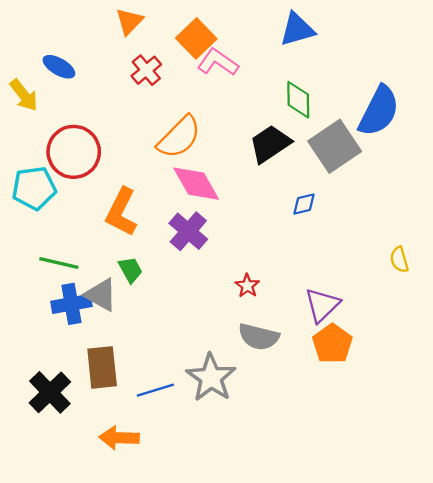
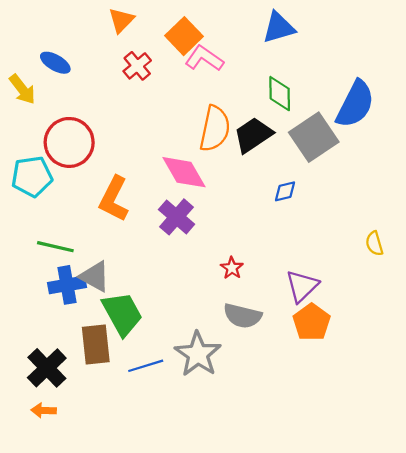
orange semicircle: (179, 137) -> (215, 129), moved, turned -33
green trapezoid: (130, 270) -> (122, 314), moved, size x1.8
orange arrow: (119, 438) -> (44, 410), moved, size x0.7

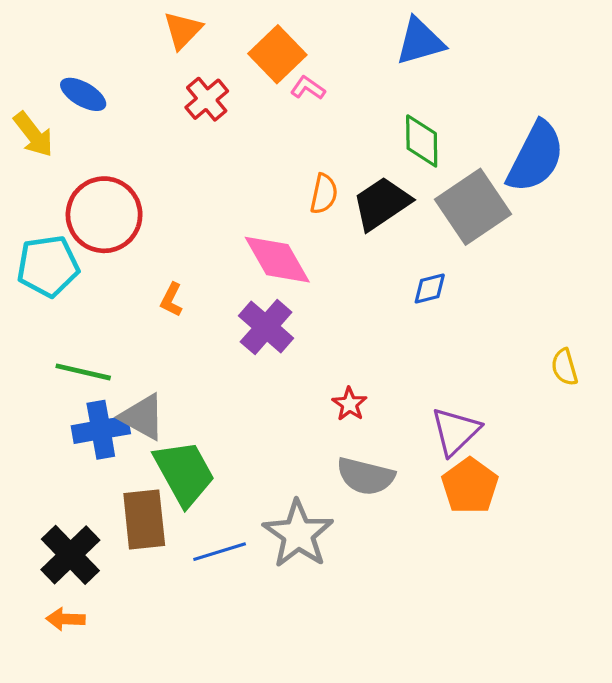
pink L-shape: (204, 58) -> (308, 88), size x0.6
orange semicircle: (215, 129) -> (324, 194), size x0.6
orange L-shape: (114, 199) -> (171, 300), size x0.5

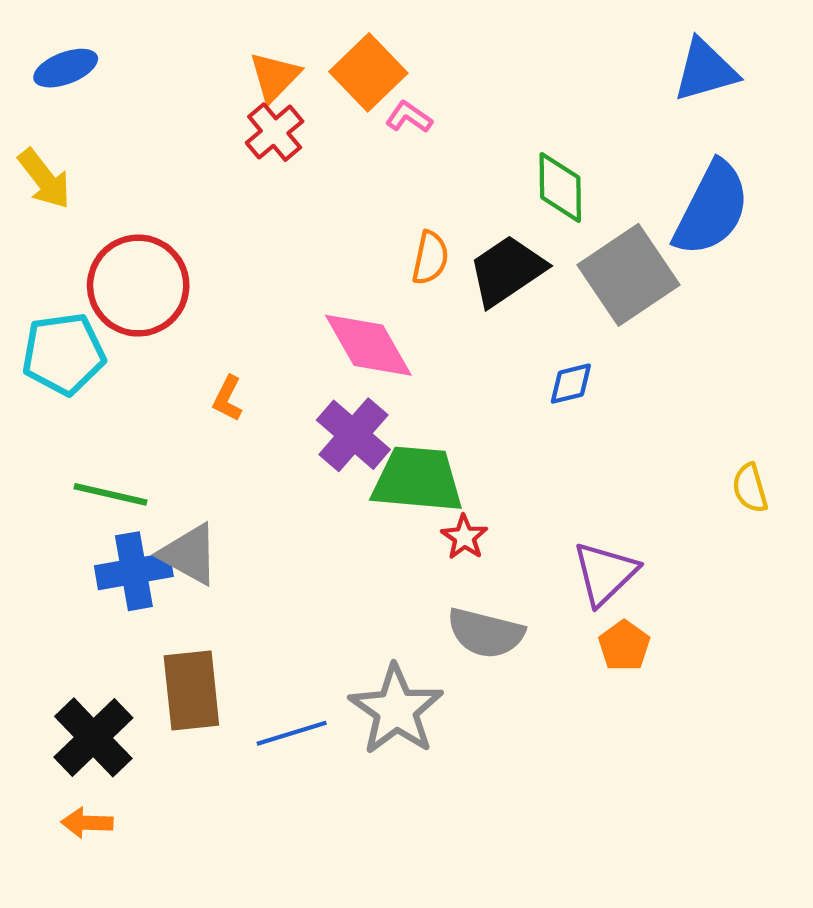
orange triangle: (183, 30) -> (275, 77), moved
blue triangle: (420, 41) -> (705, 70), moved
blue ellipse: (83, 94) -> (66, 68), moved, turned -51
green trapezoid: (184, 473) -> (417, 480), moved, turned -56
orange pentagon: (470, 486) -> (624, 646), size x0.7

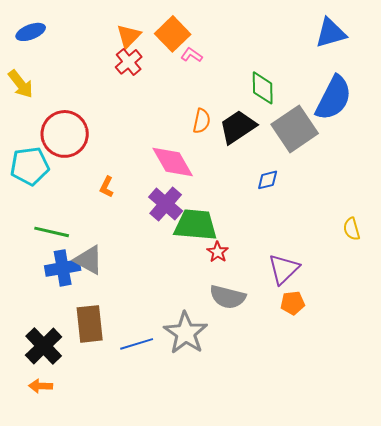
orange pentagon: (624, 646) -> (293, 303), turned 30

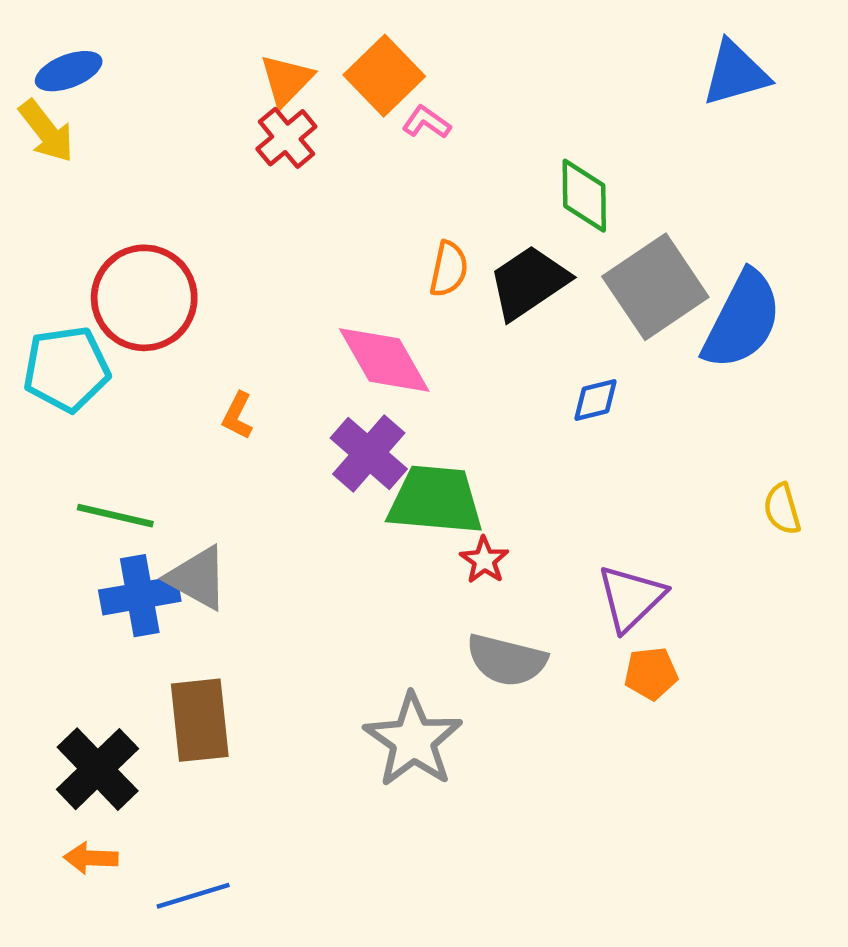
yellow arrow: (21, 84) -> (46, 131), moved
blue semicircle: (334, 98) -> (742, 320), moved
blue line: (137, 344) -> (193, 896), moved

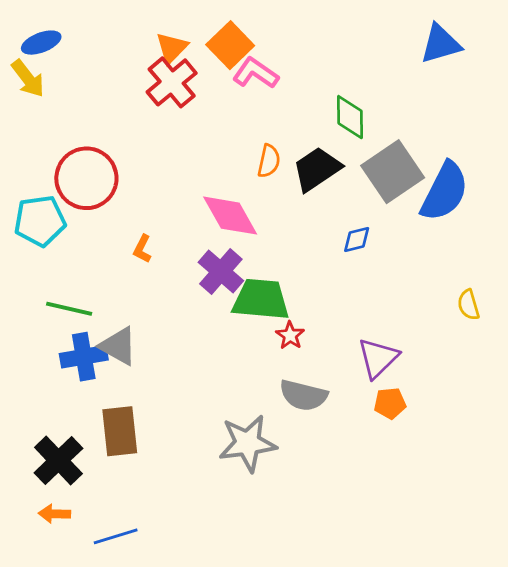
pink L-shape: (426, 122) -> (255, 73), size x1.6
red cross: (286, 138) -> (172, 82), size x1.4
gray star: (413, 740) -> (248, 443), turned 30

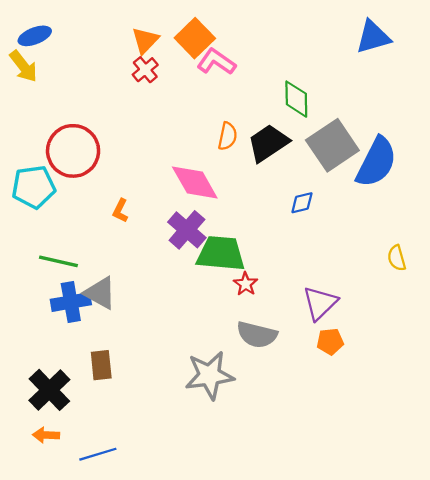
red cross: (172, 82) -> (145, 70), size x0.6
brown rectangle: (120, 431) -> (101, 365), size x0.7

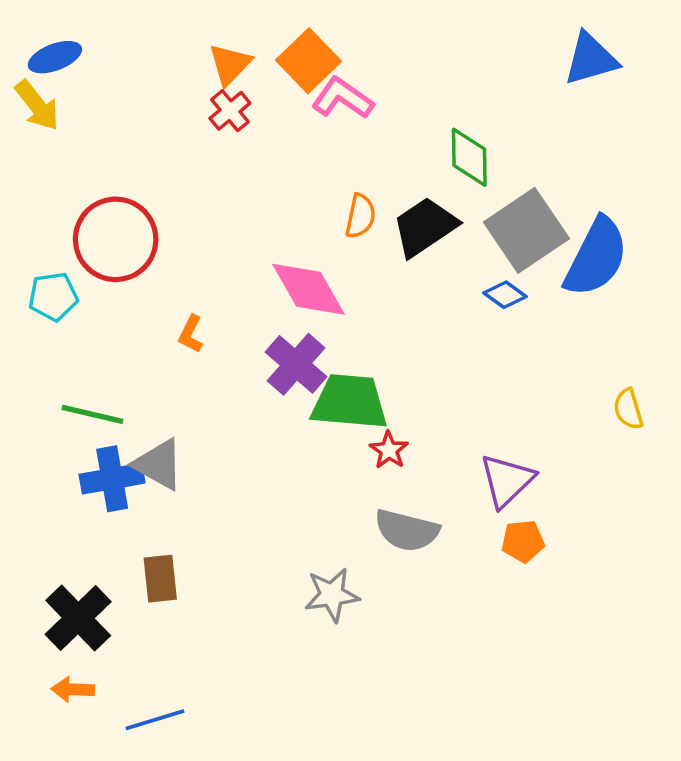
cyan pentagon: (34, 187) -> (53, 296), size x0.7
blue diamond: (302, 203) -> (505, 295), moved, turned 50
gray star: (209, 375) -> (332, 595), size x0.7

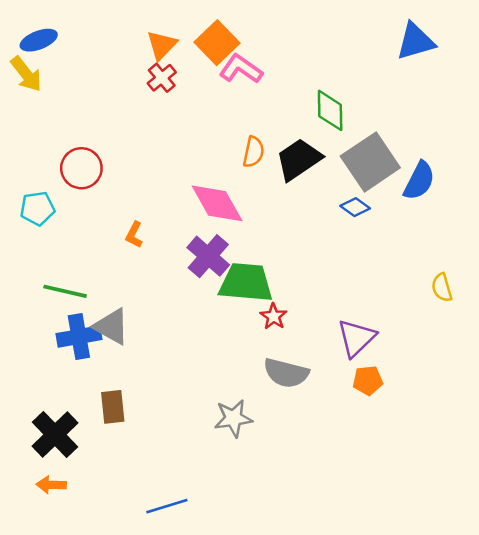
red circle: (116, 239) -> (81, 168), size x0.7
blue semicircle: (596, 257) -> (419, 181), size x0.7
blue line: (155, 720) -> (167, 506), moved

